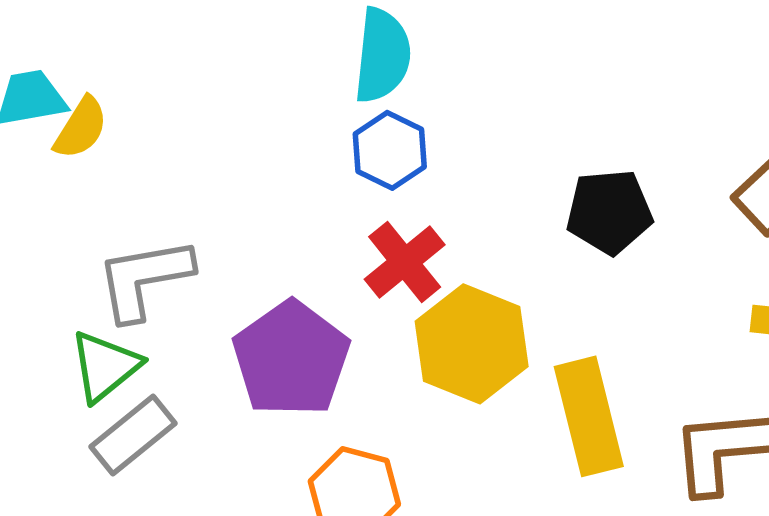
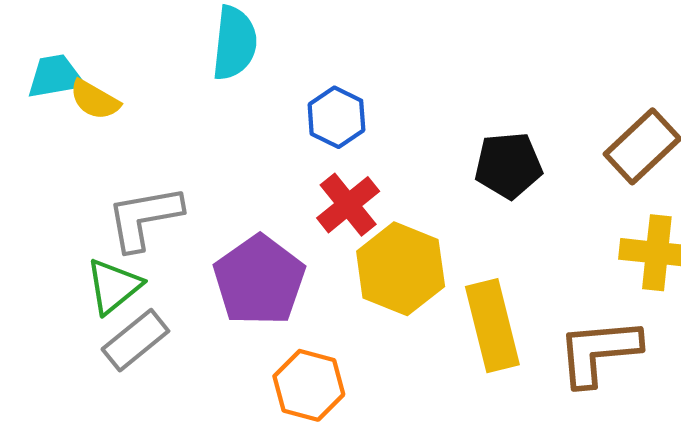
cyan semicircle: (382, 55) -> (235, 43), moved
yellow semicircle: (81, 128) -> (95, 100), turned 88

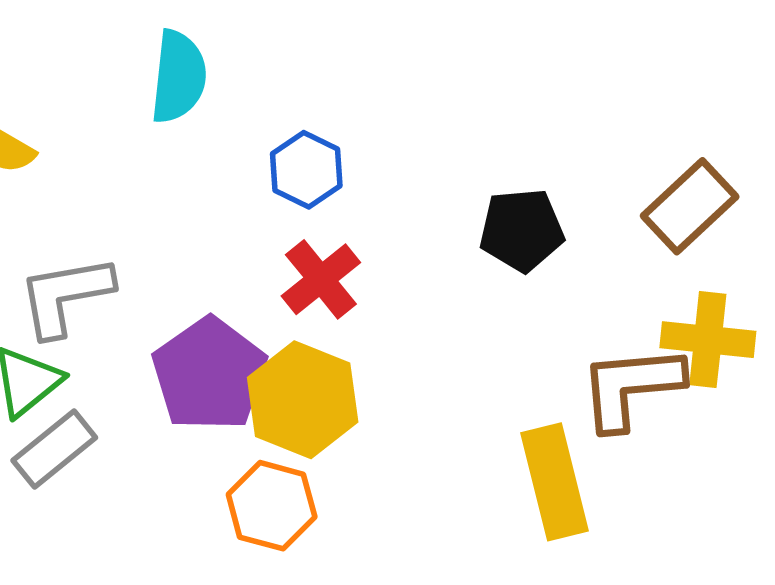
yellow hexagon: (401, 269) -> (303, 400), moved
yellow rectangle: (492, 326) -> (555, 482), moved
brown L-shape: (599, 352) -> (631, 387), moved

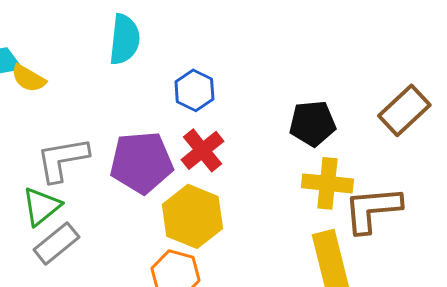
yellow cross: (708, 340) -> (327, 183), moved
purple pentagon: (210, 374) -> (141, 162), moved, turned 30

